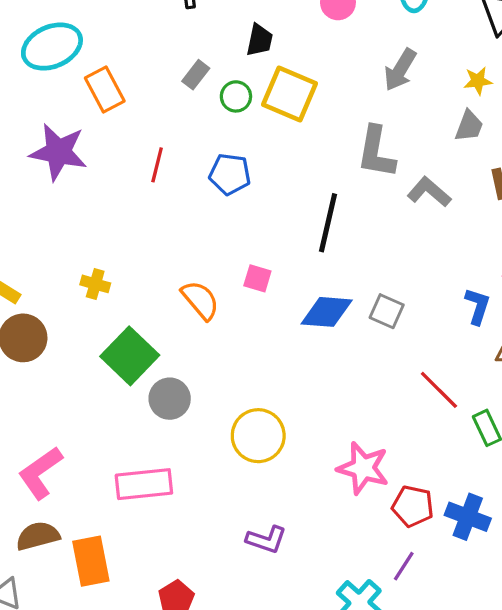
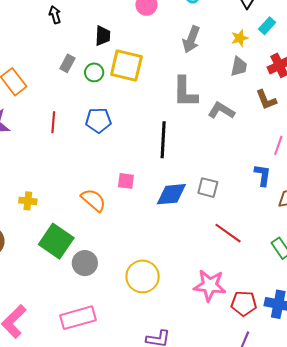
red line: (439, 390) -> (228, 233), moved

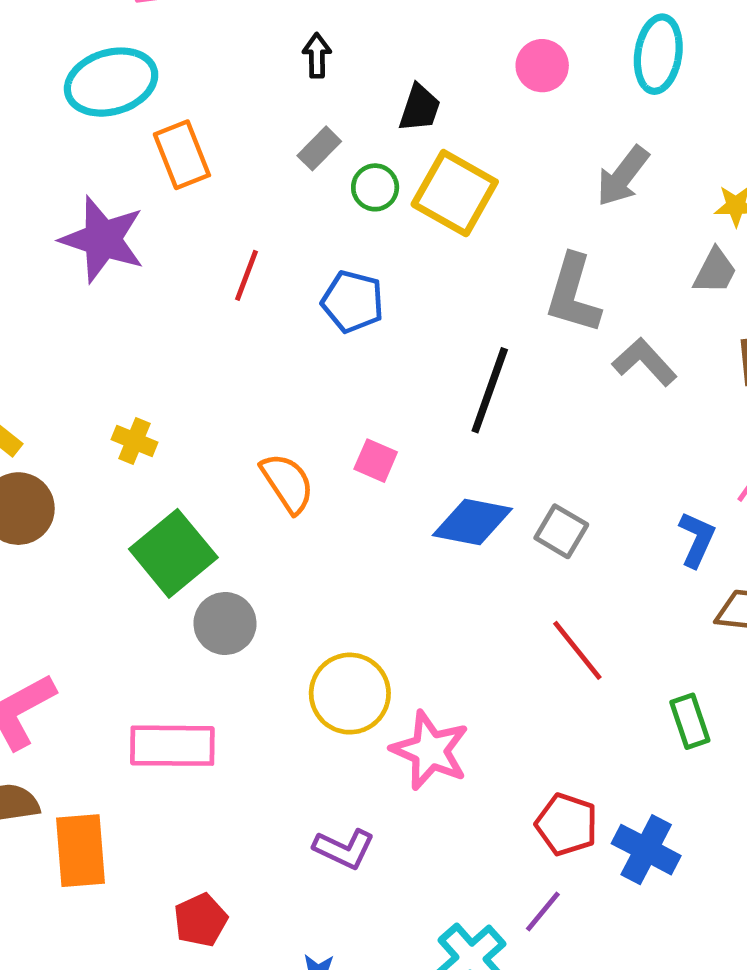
black arrow: (55, 15) -> (317, 55), moved
pink star: (210, 285) -> (430, 750), moved

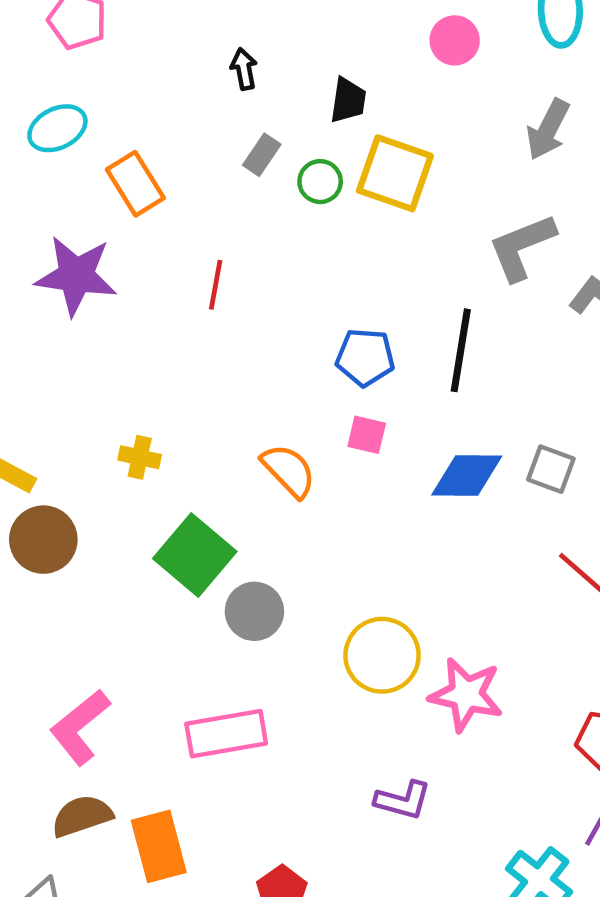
cyan ellipse: (111, 82) -> (57, 128), size x0.7
gray L-shape: (573, 294) -> (522, 247), turned 62
blue pentagon: (353, 302) -> (365, 357), moved

